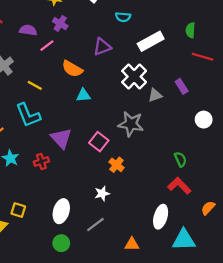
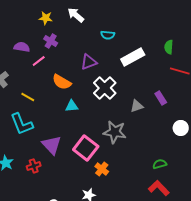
white cross: (134, 77) -> (105, 88), moved
pink square: (99, 142) -> (86, 148), size x1.4
green semicircle: (180, 159) -> (160, 164), turned -80

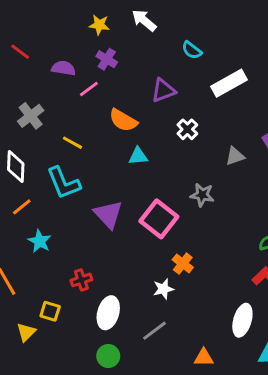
cyan semicircle: (108, 35) -> (192, 50), turned 32
white cross: (105, 88) -> (187, 129), size x0.6
gray star: (115, 132) -> (202, 195), size x0.7
red cross: (34, 166) -> (81, 280), moved
orange cross: (102, 169) -> (183, 264), moved

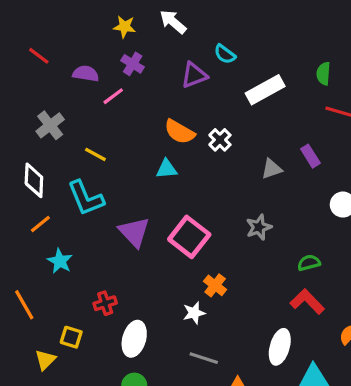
purple triangle: (163, 91) -> (194, 75), moved
orange semicircle: (123, 120) -> (179, 132), moved
gray star: (202, 195) -> (259, 227), moved, turned -30
gray line: (154, 331) -> (204, 358), moved, turned 55

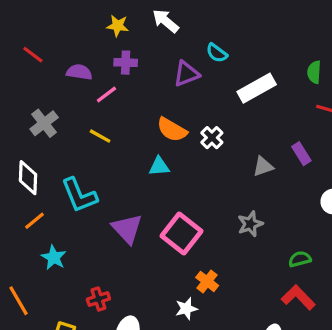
purple cross: (133, 64) -> (126, 63), turned -30
yellow line: (95, 154) -> (100, 136), moved

